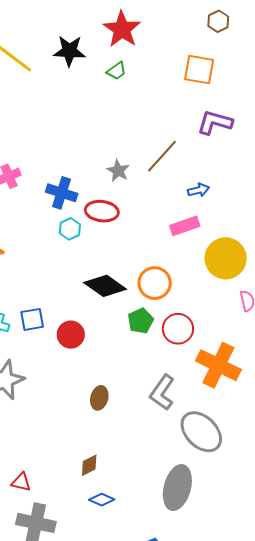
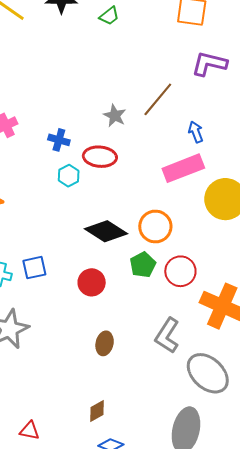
blue arrow: (199, 190) -> (196, 132), turned -95
blue cross: (62, 193) -> (59, 140), size x0.7
pink rectangle: (185, 226) -> (183, 168), size x1.4
red circle: (71, 335) -> (92, 282), moved

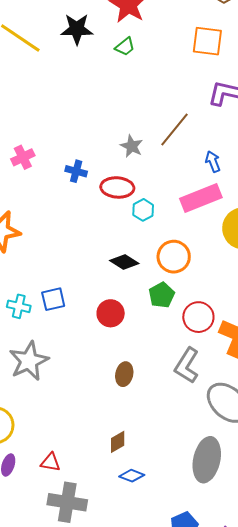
cyan hexagon: (69, 176) -> (143, 210), moved
black diamond: (106, 231) -> (124, 262), size x0.7
red circle: (180, 271) -> (198, 317), moved

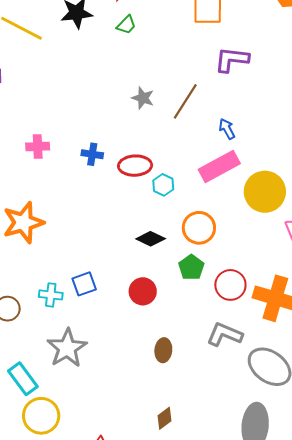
gray star: (132, 146) -> (143, 98), moved
pink cross: (23, 157) -> (38, 146), turned 30
gray L-shape: (187, 365) -> (224, 334), turned 87

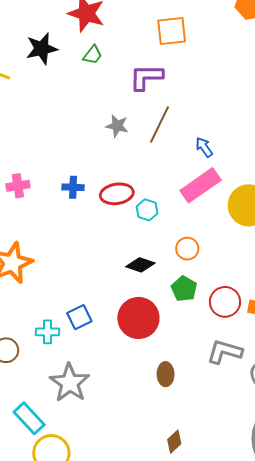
purple L-shape: (232, 59) -> (146, 77), moved
orange circle: (199, 228) -> (187, 249), size x0.7
red circle: (143, 291) -> (138, 318), size x1.5

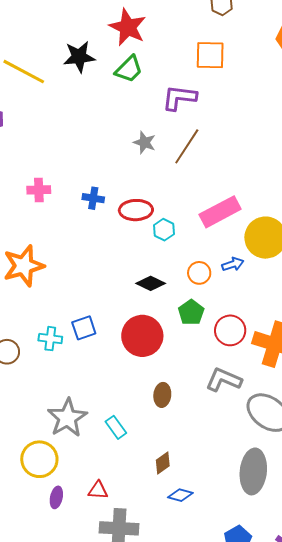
green trapezoid: (93, 55) -> (129, 69), size x1.4
blue arrow: (204, 147) -> (233, 264), moved, turned 100
gray star: (70, 383) -> (67, 418), moved
cyan rectangle: (29, 418) -> (116, 427), moved, size x0.7

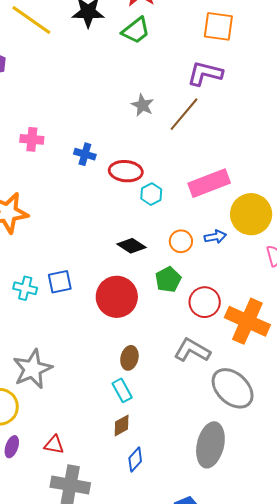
purple L-shape: (179, 98) -> (205, 74), moved
cyan rectangle: (116, 427) -> (122, 390), moved
blue diamond: (180, 495) -> (135, 460), turned -70

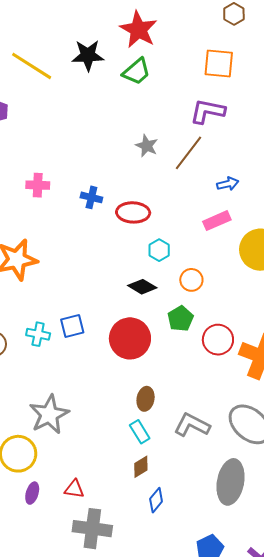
pink rectangle: (209, 183) -> (217, 221), size x0.7
cyan hexagon: (151, 194) -> (159, 250), moved
blue arrow: (215, 237) -> (228, 184), moved
gray L-shape: (192, 350) -> (192, 425), moved

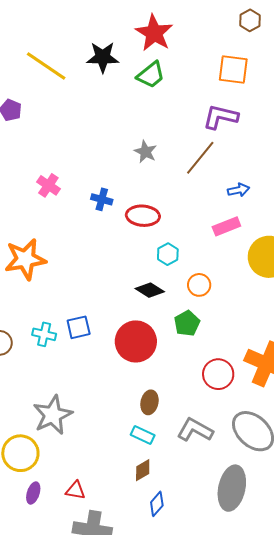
gray star: (147, 146) -> (145, 152), moved
pink cross: (38, 185) -> (48, 185), turned 30
red circle: (218, 340) -> (218, 374), moved
cyan rectangle: (140, 432) -> (143, 435), turned -35

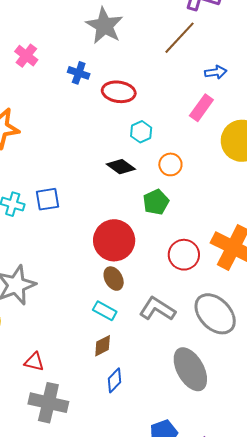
gray star: (145, 152) -> (104, 26), moved, size x1.6
pink rectangle: (226, 226) -> (201, 108), turned -36
red circle: (136, 341) -> (114, 240), moved
brown ellipse: (149, 402) -> (114, 279), turned -45
gray ellipse: (232, 488) -> (190, 369), turned -45

